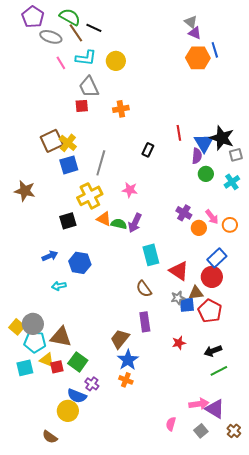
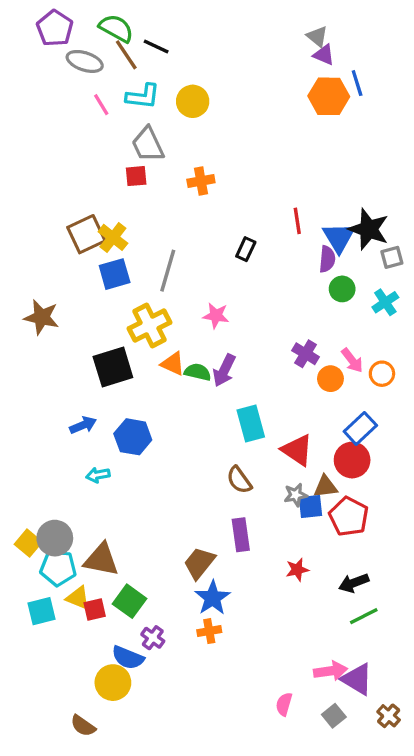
black square: (68, 221) -> (113, 367), size x1.4
orange cross: (126, 380) -> (209, 631), turned -32

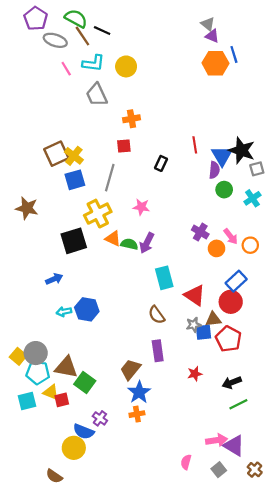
red square: (136, 176) -> (124, 146), moved
blue hexagon: (133, 437) -> (87, 309), moved
green square: (130, 601) -> (85, 382), moved

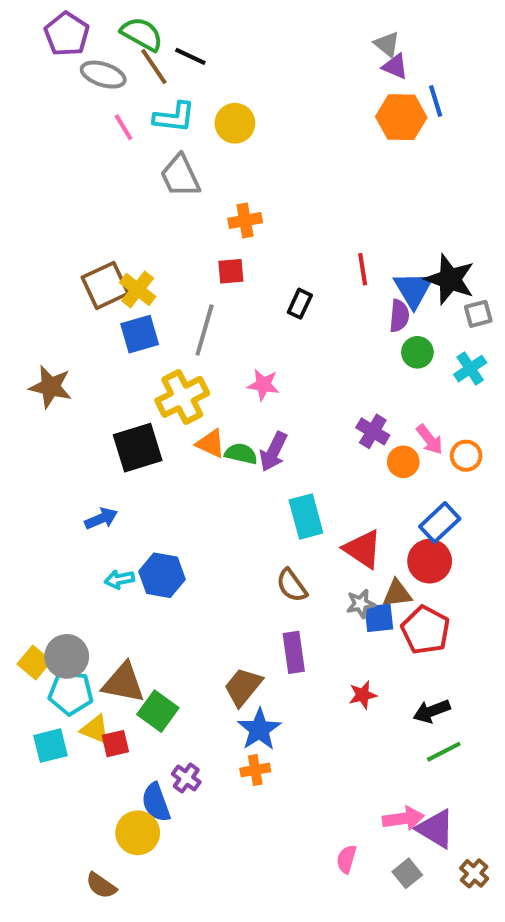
blue semicircle: (84, 431) -> (156, 802), turned 48

